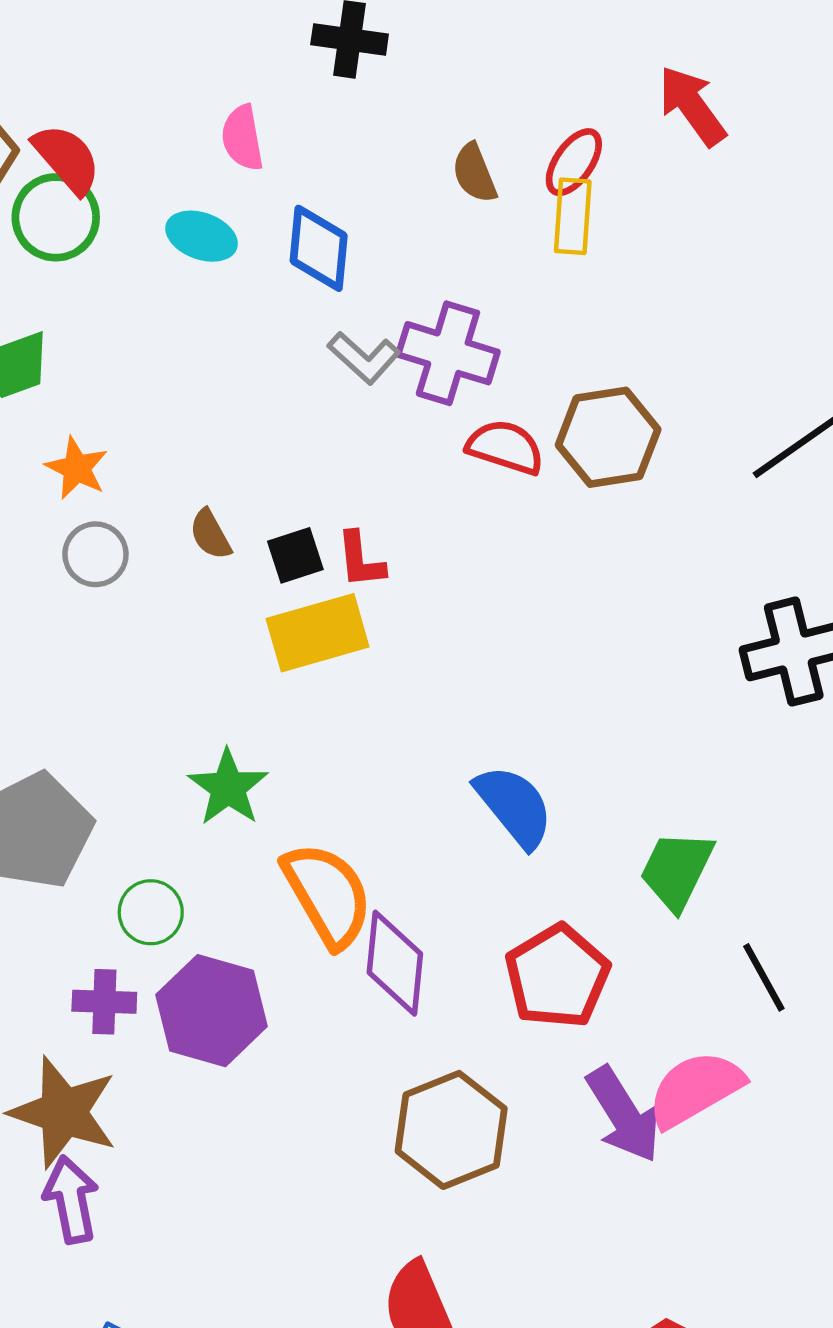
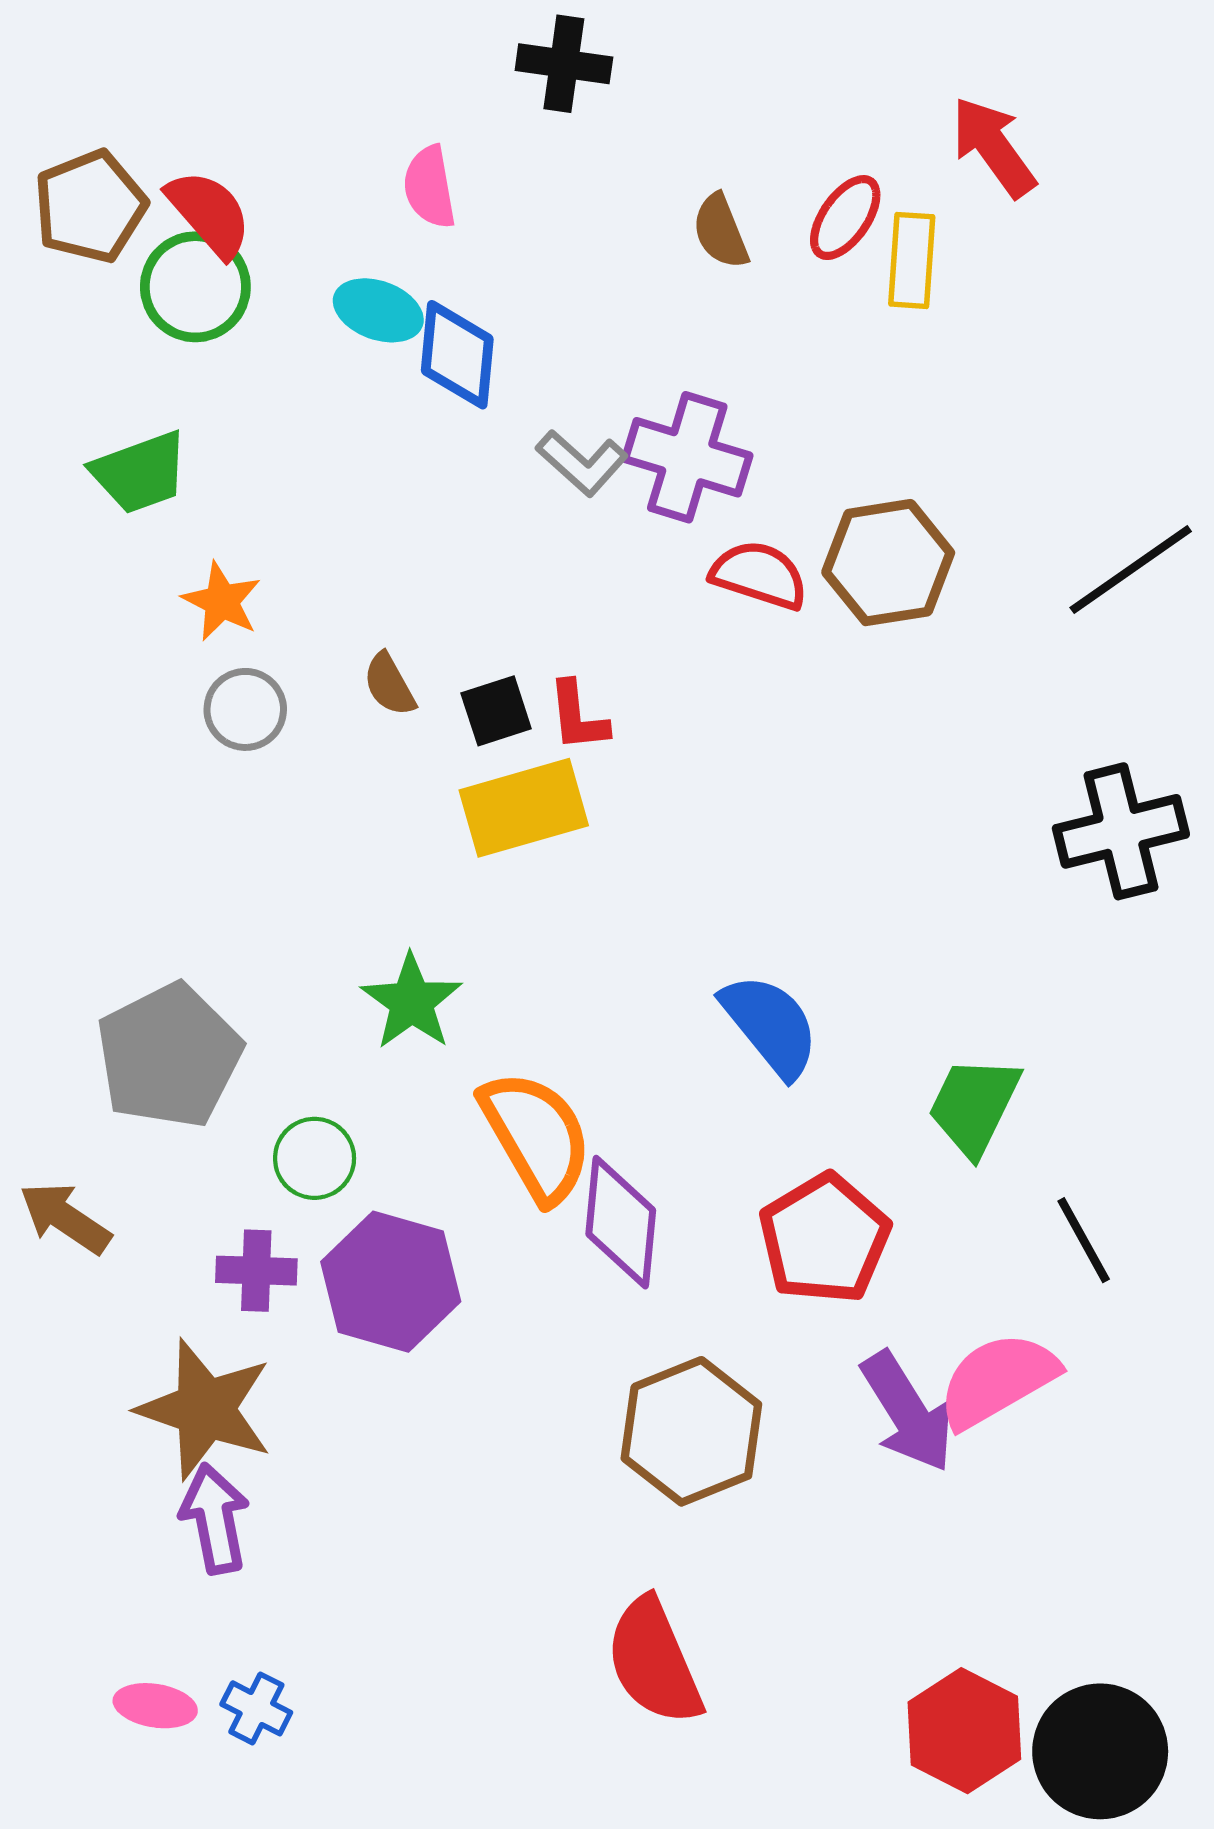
yellow rectangle: (573, 216) -> (912, 260), moved
blue diamond: (319, 248) -> (457, 355), moved

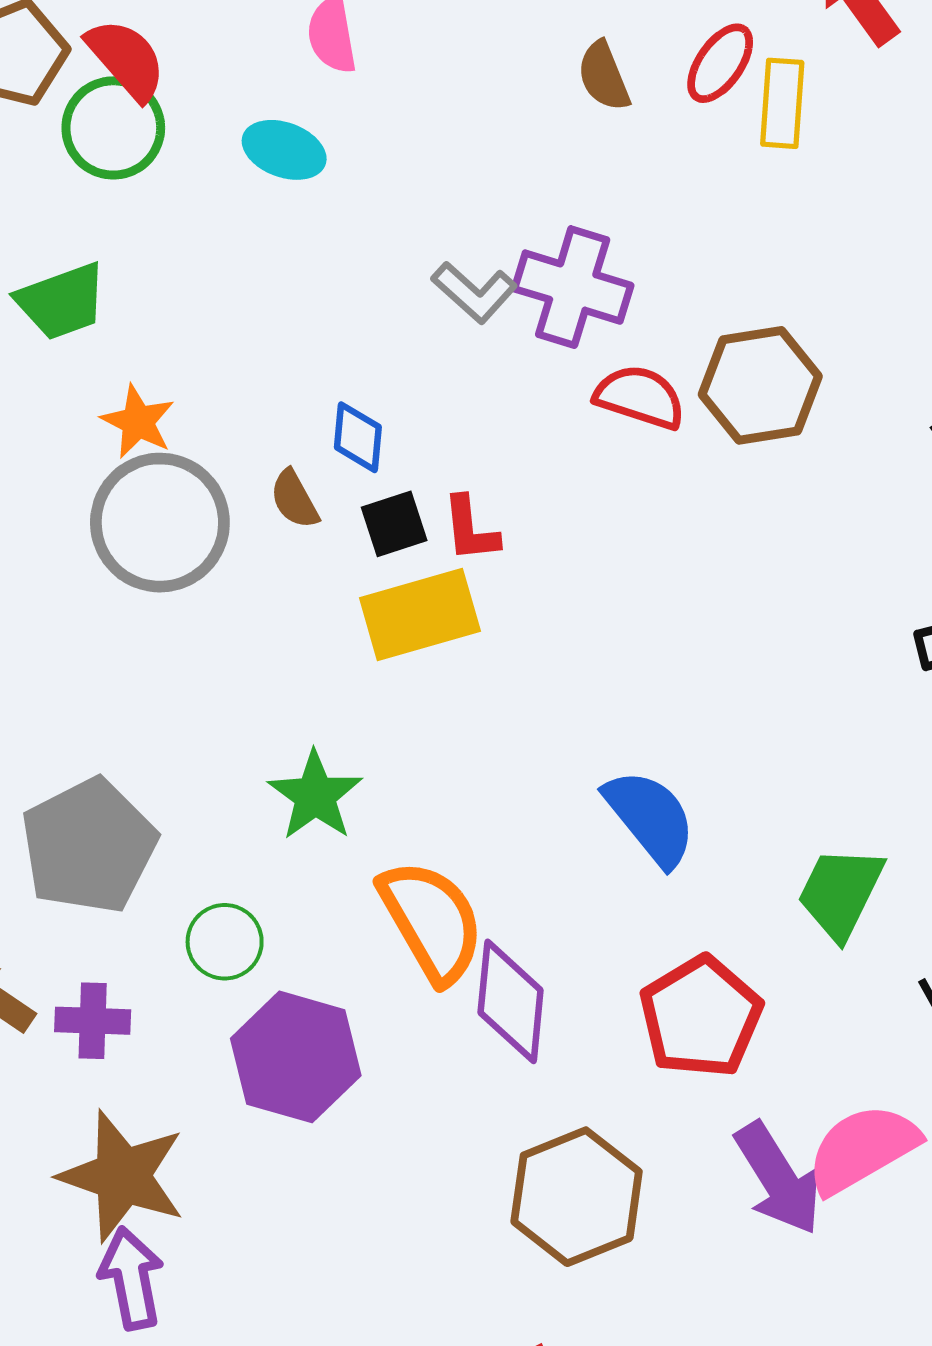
blue diamond: (457, 355) -> (358, 437), moved, size x0.7
gray circle: (245, 709) -> (160, 523), size x1.8
purple cross: (256, 1271) -> (93, 1021), moved

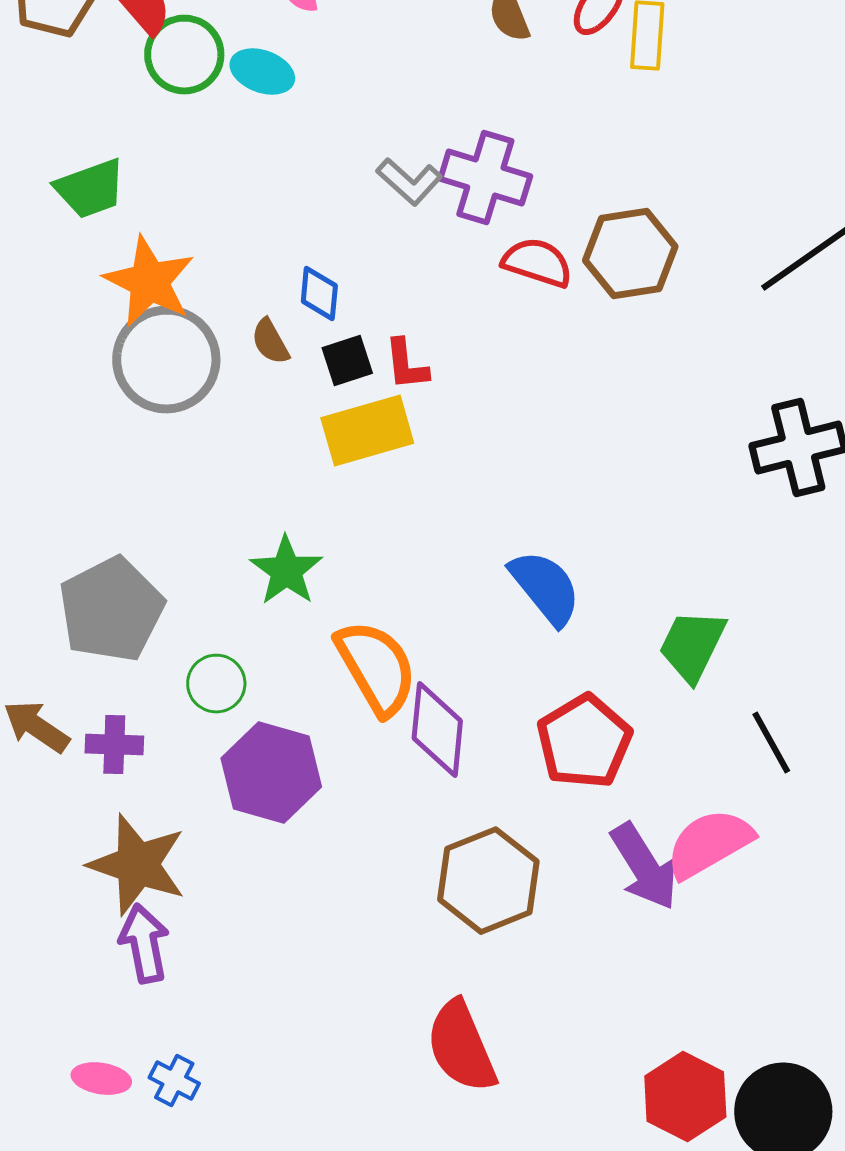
green circle: (113, 128) -> (184, 55), moved
orange star: (138, 422) -> (149, 282), size x1.6

